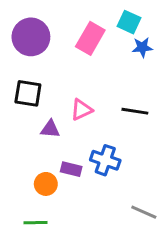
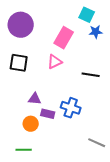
pink rectangle: (90, 38) -> (64, 38), moved
pink triangle: (81, 110) -> (55, 62), moved
purple triangle: (50, 129) -> (35, 99), moved

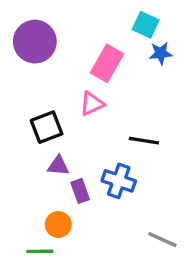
black square: (19, 63) -> (47, 127), moved, turned -30
black line: (91, 75) -> (144, 141), moved
purple rectangle: (48, 114) -> (80, 191), turned 56
orange circle: (31, 124) -> (58, 224), moved

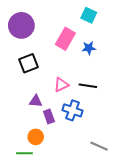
blue star: (161, 53) -> (89, 48), moved
pink triangle: (92, 104) -> (61, 85), moved
black square: (47, 127) -> (29, 63), moved

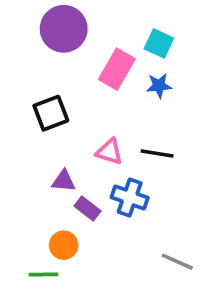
cyan square: (89, 15) -> (159, 43), moved
purple circle: (21, 25) -> (64, 29), moved
pink triangle: (61, 85) -> (109, 152), turned 42
purple rectangle: (49, 116) -> (87, 208), turned -32

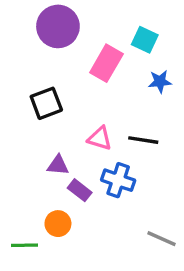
blue star: (159, 86) -> (160, 82), moved
green line: (43, 274) -> (25, 245), moved

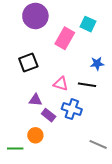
blue star: (160, 82) -> (97, 64), moved

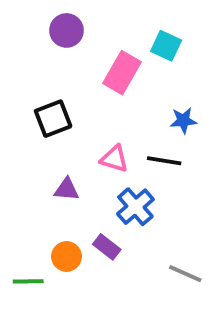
purple circle: (35, 16) -> (66, 30), size x0.7
blue cross: (72, 109) -> (135, 207), turned 30
purple rectangle: (49, 115) -> (107, 247), moved

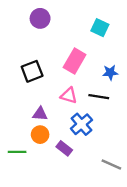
pink rectangle: (122, 73) -> (75, 61), moved
orange circle: (66, 256) -> (40, 135), moved
green line: (28, 281) -> (17, 152), moved

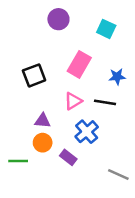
purple circle: (40, 18) -> (58, 19), moved
pink triangle: (69, 95) -> (73, 101), turned -48

